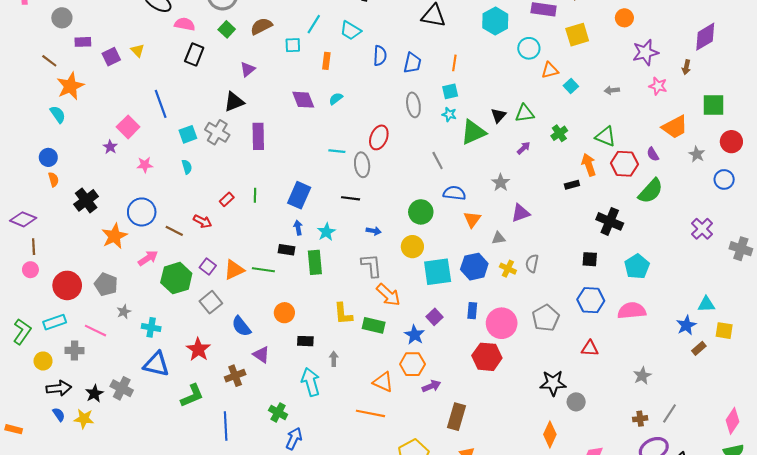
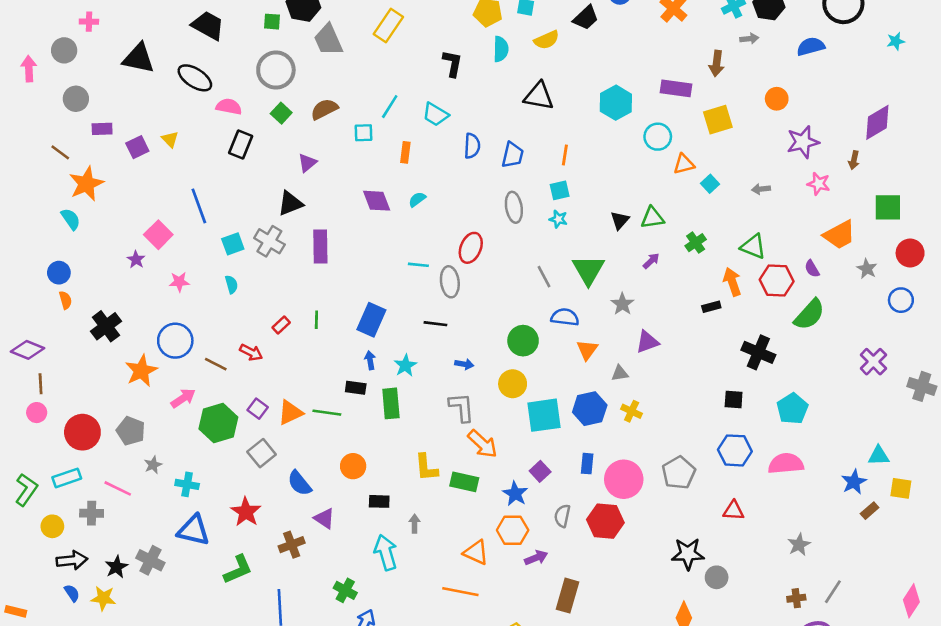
green triangle: (473, 132) -> (588, 270), moved, turned -36
gray semicircle: (532, 263) -> (562, 516), moved

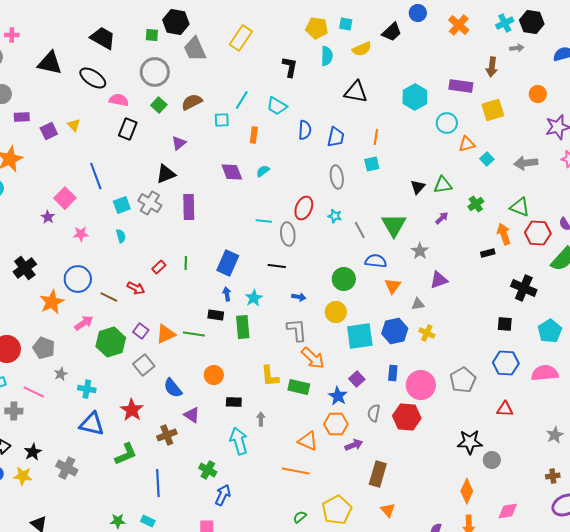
gray arrow: (761, 189) -> (526, 163), size x1.6
cyan star: (558, 219) -> (335, 216), moved
gray cross: (150, 560) -> (67, 468), moved

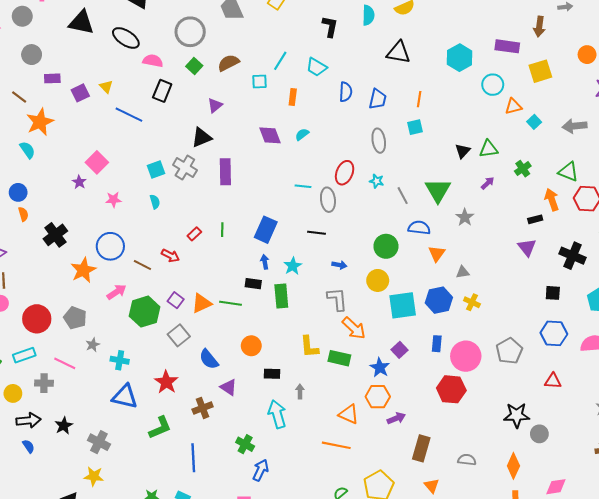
blue line: (96, 176) -> (129, 115), moved, turned -44
purple triangle: (439, 280) -> (527, 247), moved, turned -48
gray semicircle: (374, 413) -> (467, 460), moved, turned 84
yellow star: (23, 476) -> (94, 476), moved

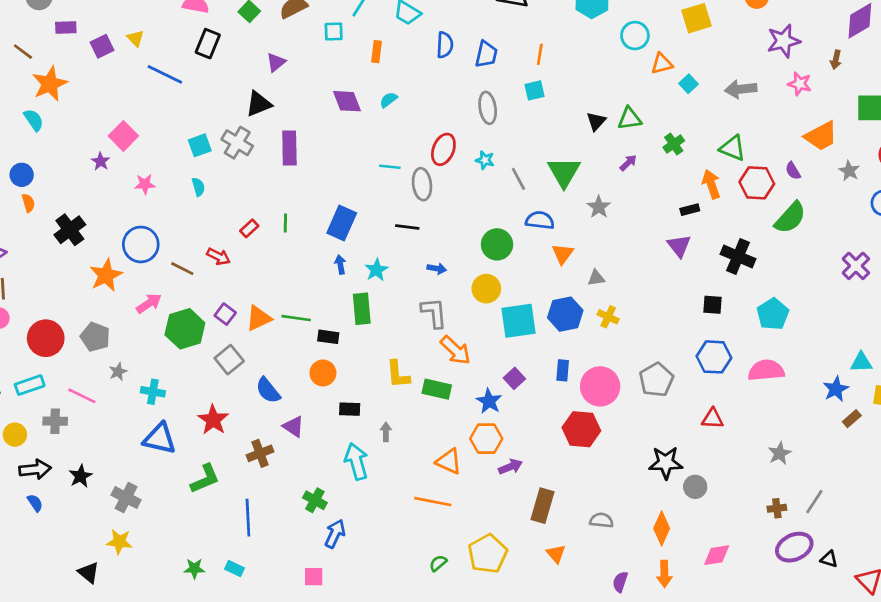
black rectangle: (253, 284) -> (328, 337), moved

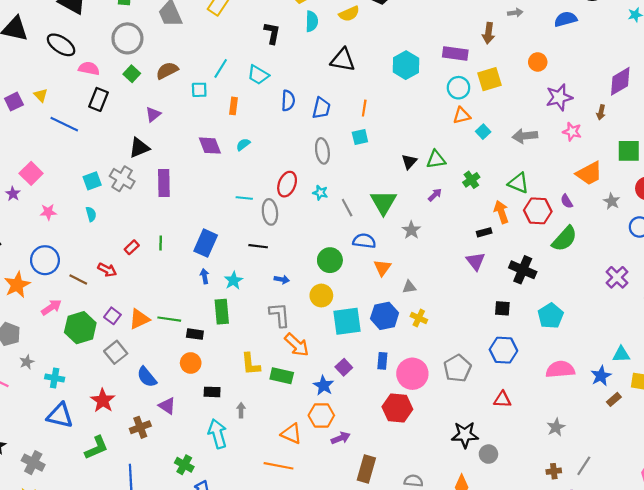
cyan circle: (635, 36) -> (458, 88), moved
pink semicircle: (766, 370) -> (560, 369), moved

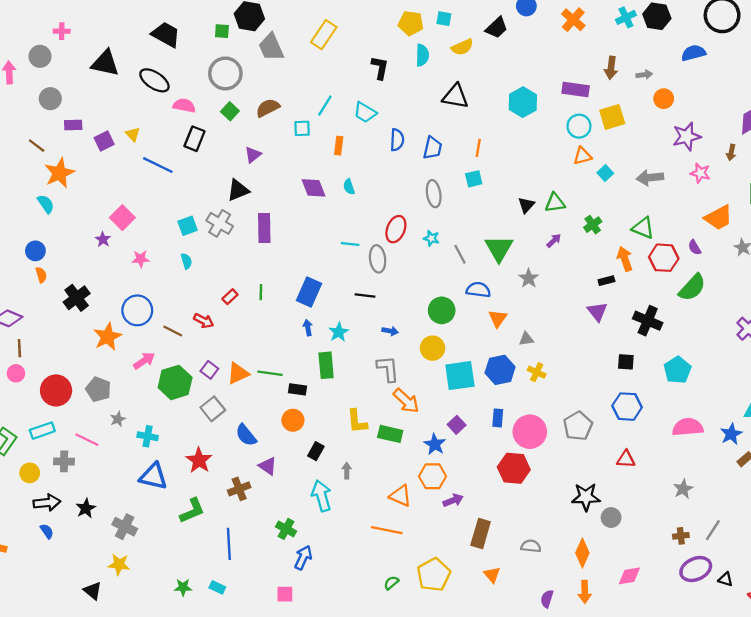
gray arrow: (515, 13) -> (644, 75), moved
cyan semicircle: (243, 144) -> (349, 187), turned -72
black rectangle: (212, 392) -> (316, 451), turned -63

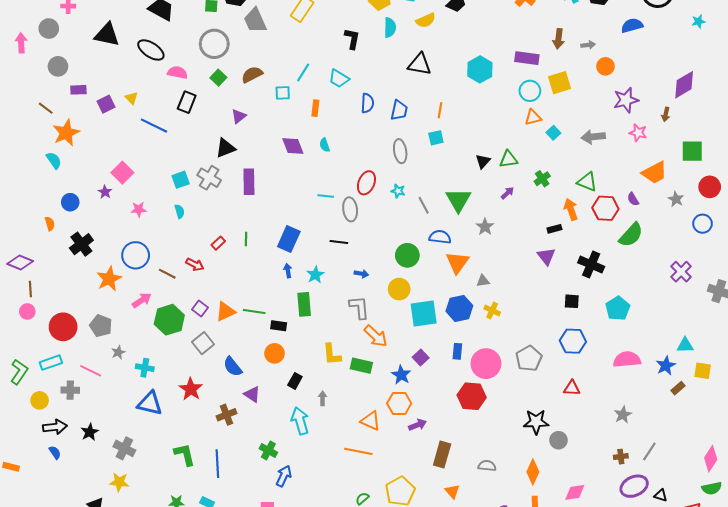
blue circle: (35, 251) -> (70, 202), moved
orange triangle: (498, 318) -> (457, 262), size x1.4
green L-shape: (192, 511) -> (185, 455), moved, turned -80

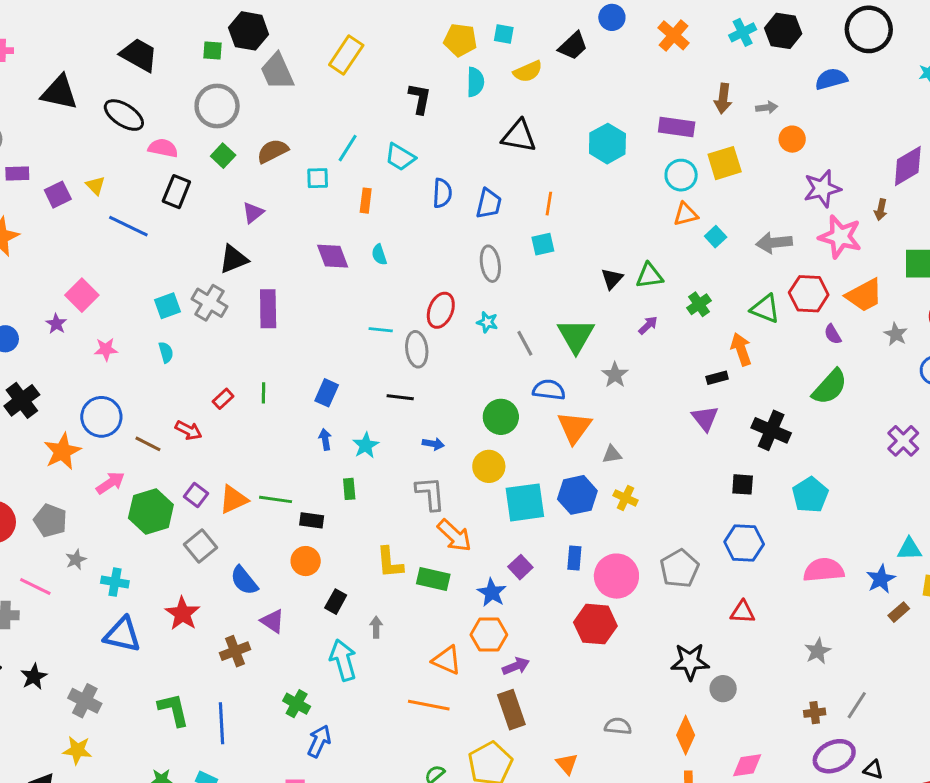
pink star: (638, 133) -> (840, 237), size x1.6
red hexagon: (605, 208) -> (809, 294), moved
blue rectangle: (289, 239) -> (327, 393), size x0.7
green rectangle: (304, 304) -> (349, 489), size x0.6
brown rectangle: (442, 455) -> (511, 710), moved, turned -35

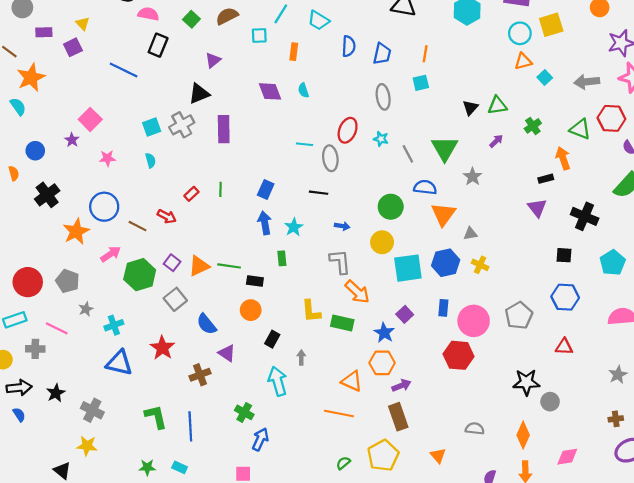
yellow triangle: (95, 186) -> (83, 24), moved
gray cross: (210, 303) -> (182, 125), turned 30
blue arrow: (325, 439) -> (265, 223), size x1.5
cyan cross: (115, 582) -> (114, 325), turned -30

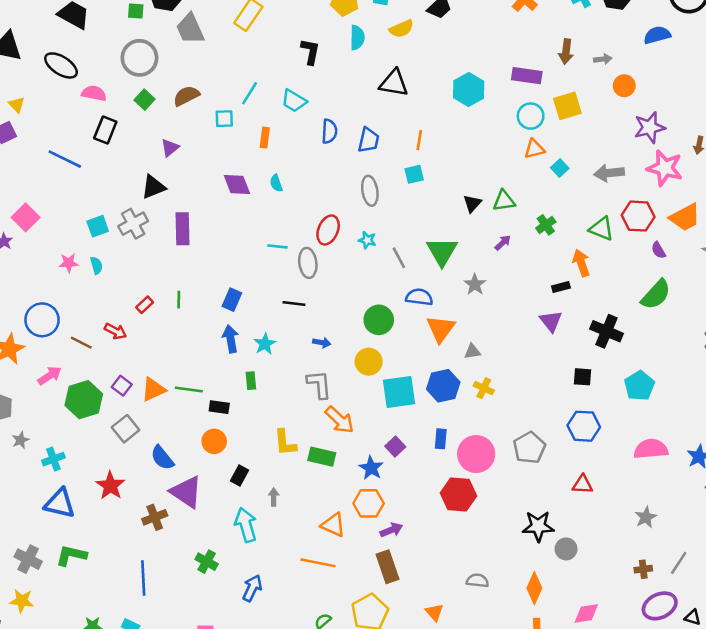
pink star: (107, 158) -> (69, 263), moved
purple triangle: (227, 353) -> (186, 492), size x1.6
green L-shape: (156, 417) -> (71, 555), moved, turned -64
blue arrow: (260, 439) -> (252, 588), moved

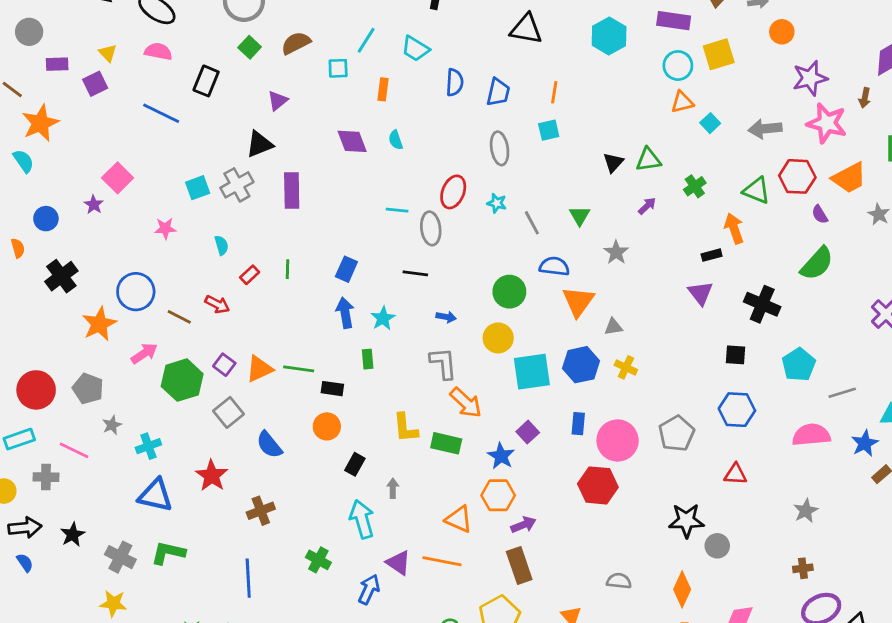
pink semicircle: (94, 93) -> (158, 51), moved
green triangle: (442, 252) -> (580, 216), size x0.6
cyan semicircle: (96, 265) -> (221, 245), moved
purple triangle: (186, 492) -> (398, 563), moved, size x0.7
gray line: (679, 563) -> (842, 393), moved, turned 40

